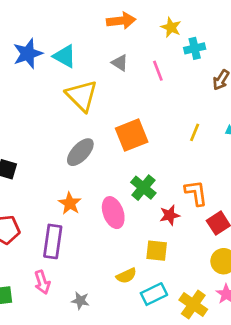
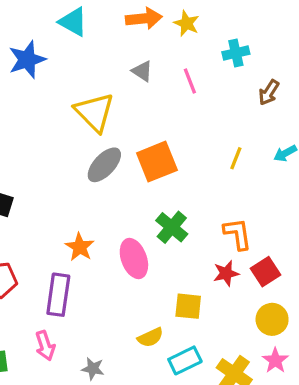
yellow star: (171, 27) -> (187, 23), moved
cyan triangle: (65, 56) -> (73, 22), moved
gray ellipse: (80, 152) -> (104, 165), moved
red star: (170, 215) -> (226, 273), moved

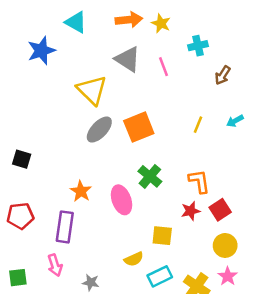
gray triangle: (142, 71) -> (128, 59), size x1.6

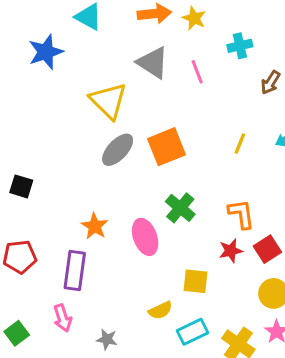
green square: (18, 278) -> (17, 333), turned -30

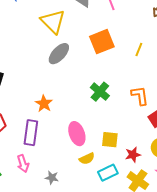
orange square: (167, 147) -> (102, 42), moved
pink ellipse: (145, 237) -> (77, 134), moved
red star: (231, 251) -> (133, 155), moved

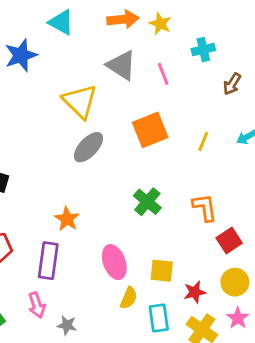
yellow semicircle: (87, 159) -> (129, 298), turned -42
cyan rectangle: (108, 173) -> (159, 318), turned -72
gray star: (52, 178) -> (67, 325), moved

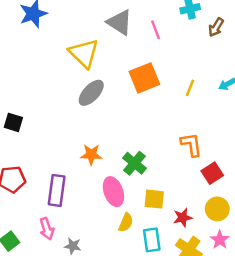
brown arrow: (232, 84) -> (216, 27), moved
green cross: (147, 202) -> (134, 163), moved
orange star: (67, 219) -> (91, 155), moved, turned -30

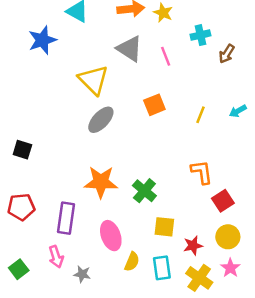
orange square: (144, 78) -> (154, 105), size x0.7
orange star: (91, 155) -> (101, 182), size x1.5
pink ellipse: (113, 192) -> (111, 236), moved
yellow semicircle: (126, 223) -> (132, 262), moved

